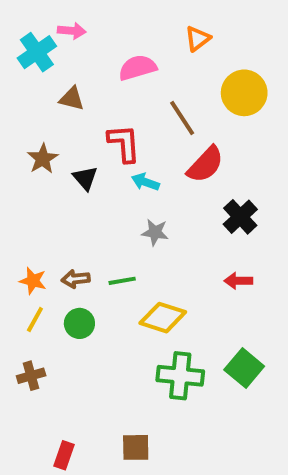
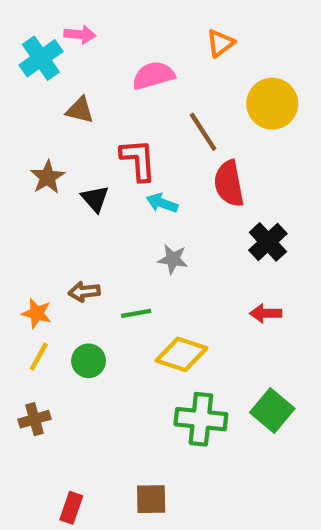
red semicircle: (205, 165) -> (229, 184), turned 126
brown arrow: (76, 279) -> (84, 292), moved

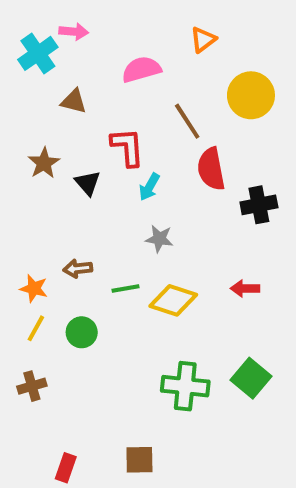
cyan arrow: (162, 203) -> (149, 187), turned -80
black cross: (268, 242) -> (259, 205), moved, turned 32
yellow diamond: (181, 354) -> (173, 300), moved

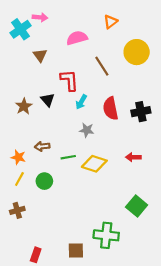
brown triangle: (74, 101) -> (40, 55), turned 40
brown star: (44, 163) -> (24, 106), moved
red semicircle: (211, 169) -> (111, 108), moved
green cross: (185, 386) -> (106, 235), moved

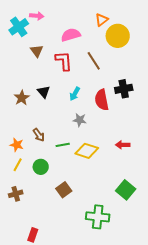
yellow circle: (137, 52) -> (118, 36), moved
red L-shape: (69, 80) -> (64, 61), moved
black cross: (141, 112) -> (124, 89), moved
brown arrow: (42, 146) -> (39, 135), turned -120
brown square: (76, 250) -> (64, 190), moved, turned -35

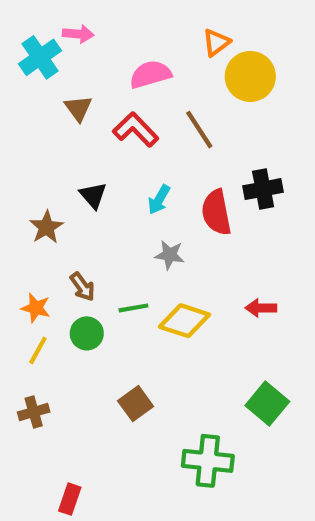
red L-shape: (64, 61) -> (136, 130), turned -40
brown star: (22, 98) -> (46, 227), moved
green circle: (41, 167) -> (87, 333), moved

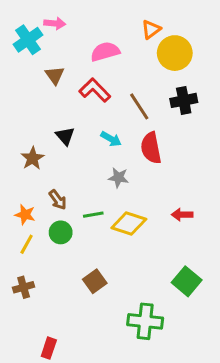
brown line: (199, 130) -> (139, 106), moved
black cross: (263, 189) -> (184, 100), moved
cyan arrow: (159, 200) -> (111, 139), turned -90

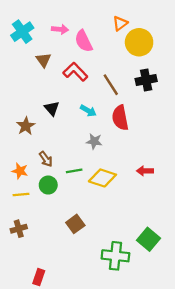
pink arrow: (55, 23) -> (60, 29), moved
pink semicircle: (105, 52) -> (84, 41), turned -100
yellow line: (27, 244) -> (21, 194), turned 56
green square: (187, 281) -> (148, 239), moved

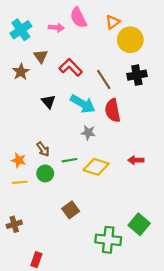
pink semicircle: (84, 41) -> (78, 18), moved
cyan arrow: (88, 111) -> (83, 104), size x1.6
brown star: (26, 126) -> (21, 72), moved
brown cross: (19, 229) -> (14, 224), moved

